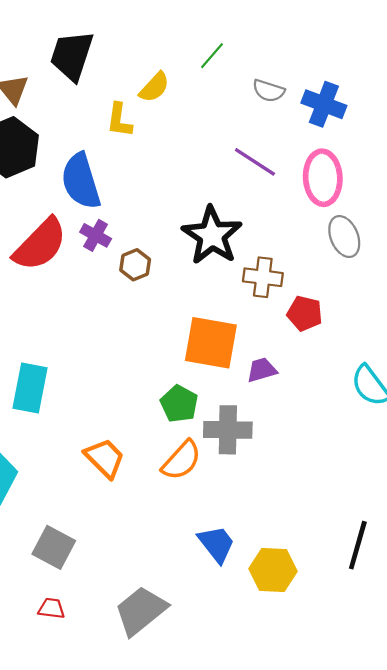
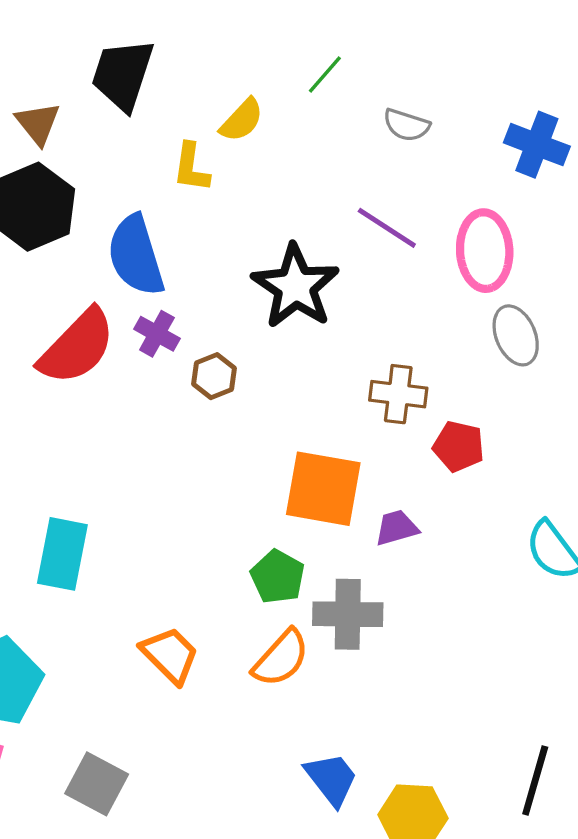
blue cross: (324, 104) -> (537, 145), moved
black star: (212, 235) -> (296, 286), moved

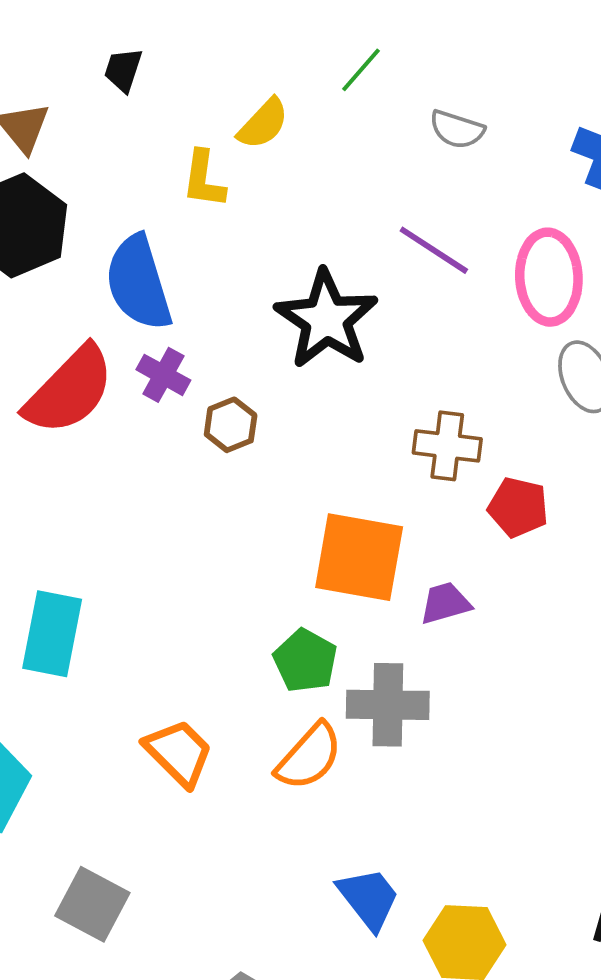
black trapezoid: (123, 74) -> (123, 70), size x0.5

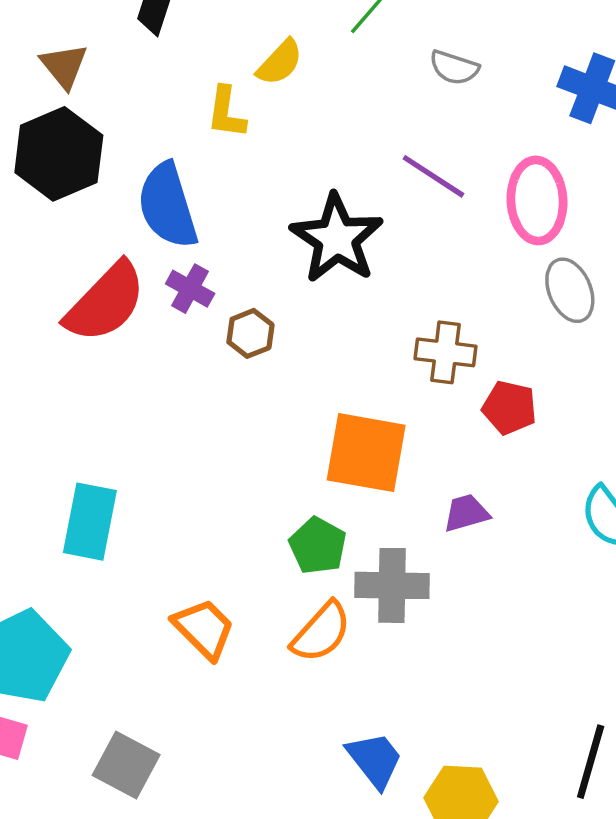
purple trapezoid: (445, 603) -> (466, 513), moved

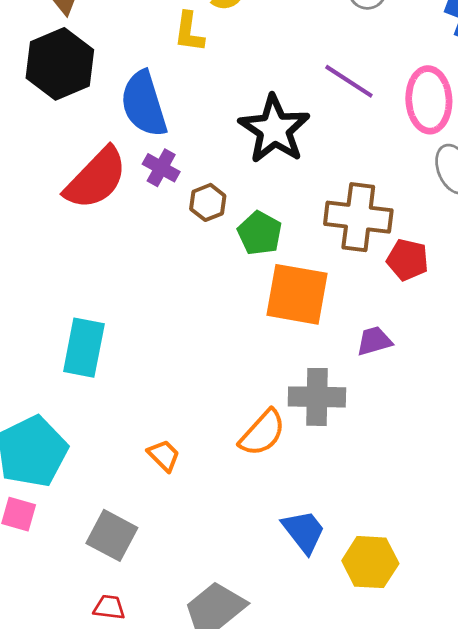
brown cross: (446, 352) -> (358, 217), size x1.4
green pentagon: (318, 546) -> (260, 233), moved
orange trapezoid: (204, 629) -> (164, 456), moved, size x0.7

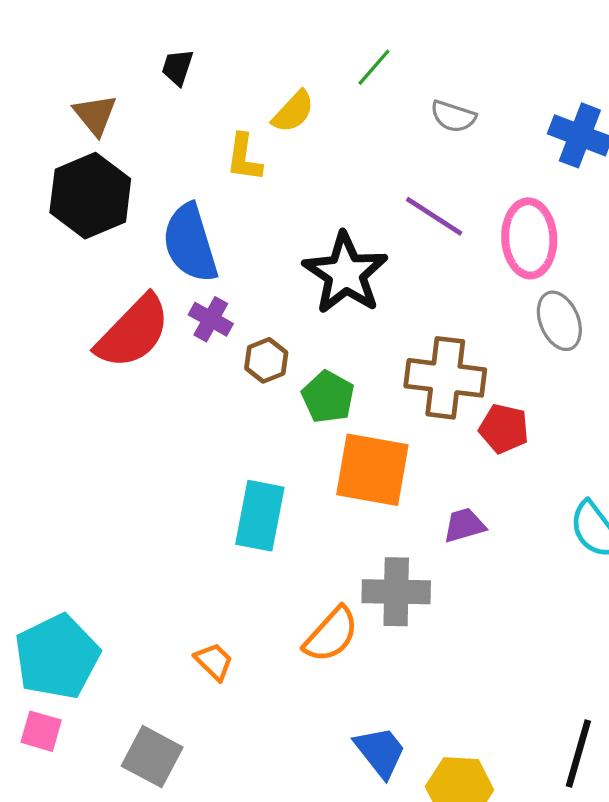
cyan rectangle: (84, 348) -> (260, 516), moved

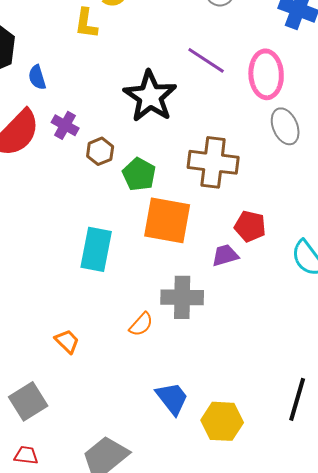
blue semicircle: (190, 243) -> (37, 77), moved, size x0.5
red pentagon: (504, 429) -> (250, 226), moved
orange semicircle: (331, 635) -> (141, 324), size x0.7
gray square: (152, 757) -> (28, 401), turned 30

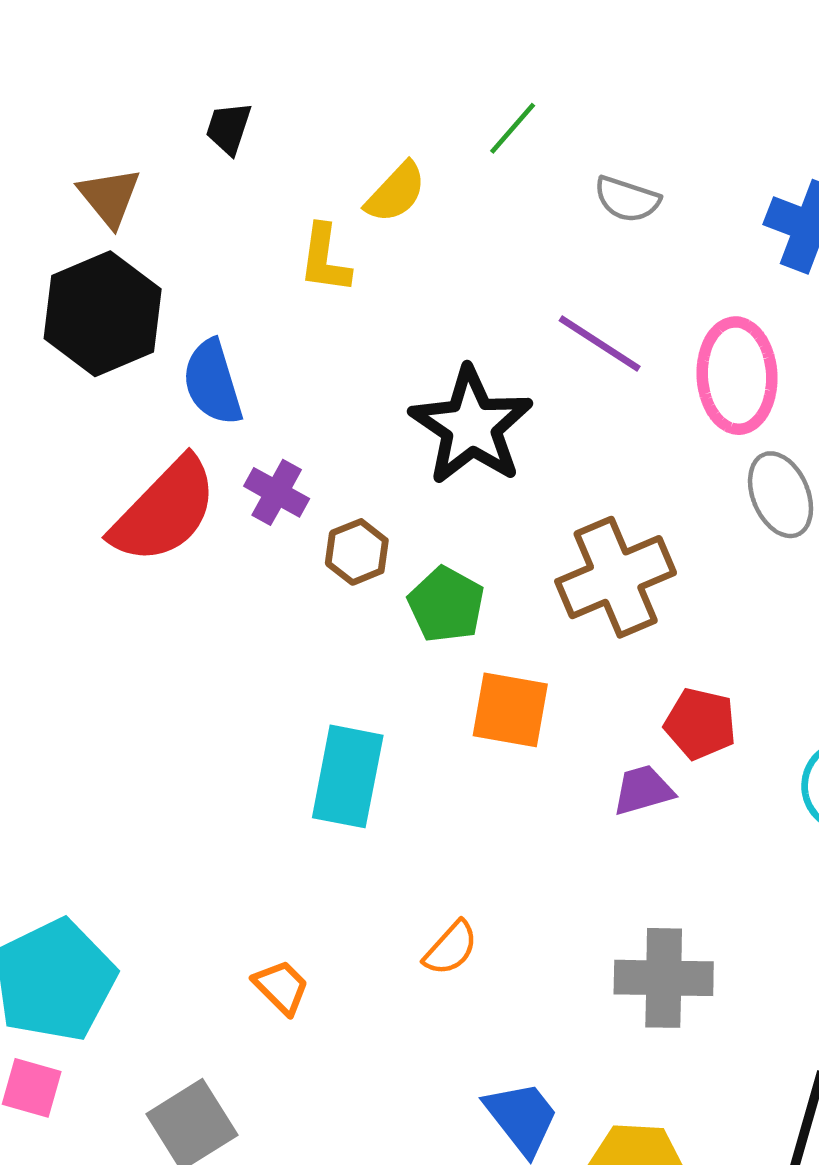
blue semicircle: (37, 77) -> (213, 382), size x1.5
brown cross: (213, 162) -> (616, 577), turned -30
orange square: (167, 220) -> (510, 710), size x0.7
gray cross: (182, 297) -> (664, 978), moved

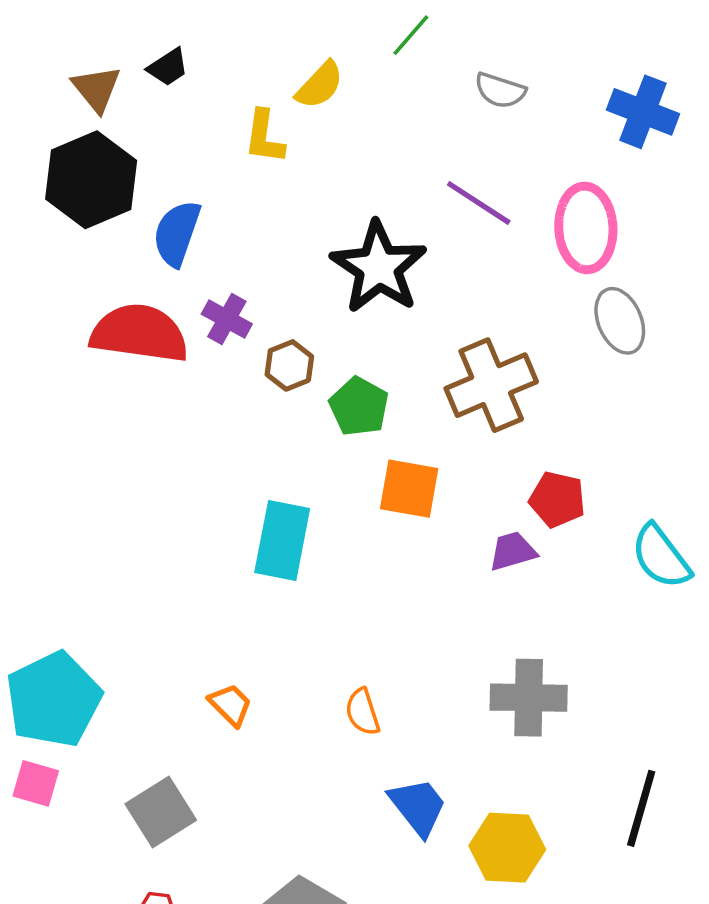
black trapezoid: (229, 128) -> (168, 67), moved, turned -141
blue semicircle: (213, 382) -> (177, 233), turned 36
red semicircle: (164, 511) -> (139, 333), turned -126
orange semicircle: (451, 948) -> (363, 712), moved, turned 120

